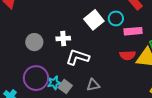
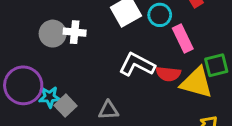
pink rectangle: (133, 31) -> (183, 39), turned 60
gray circle: (34, 42) -> (53, 34), moved
white L-shape: (78, 57) -> (137, 65), moved

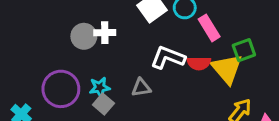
yellow triangle: (197, 83) -> (227, 69), turned 40
cyan star: (50, 97) -> (100, 87), moved
gray triangle: (108, 110) -> (141, 88), moved

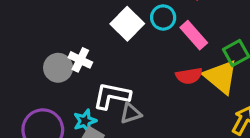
white cross: (105, 33) -> (80, 60), turned 36
white L-shape: (168, 58) -> (112, 96), moved

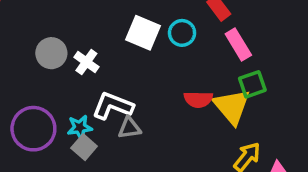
white square: (127, 24) -> (143, 33), turned -32
pink rectangle: (194, 35) -> (238, 45), moved
gray circle: (58, 68) -> (51, 53), moved

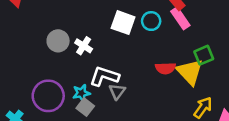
pink rectangle: (238, 45) -> (180, 18), moved
gray triangle: (129, 128) -> (117, 92), turned -42

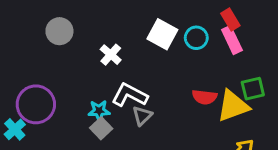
gray circle: (58, 41) -> (59, 31), moved
yellow triangle: (190, 72) -> (233, 106), turned 44
purple circle: (48, 96) -> (36, 104), moved

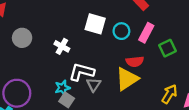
cyan circle: (196, 38) -> (121, 31), moved
pink rectangle: (232, 40) -> (146, 33), moved, turned 66
yellow triangle: (233, 106) -> (127, 79), moved

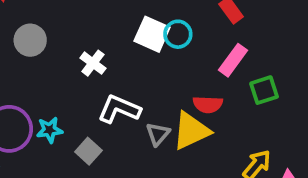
cyan circle: (121, 31) -> (178, 34), moved
gray triangle: (94, 85) -> (158, 134), moved
cyan star: (62, 88) -> (50, 130), moved

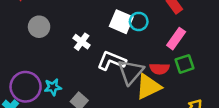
green square: (264, 90) -> (185, 64), moved
white L-shape: (119, 109) -> (111, 61), moved
gray triangle: (158, 134) -> (131, 72), moved, size x1.6

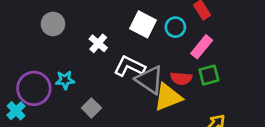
cyan circle: (139, 21) -> (175, 27), moved
gray triangle: (131, 72) -> (150, 80), turned -40
cyan star: (53, 87) -> (65, 80), moved

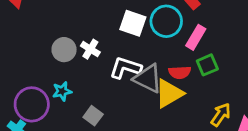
gray circle: (53, 24) -> (64, 50), moved
cyan circle: (175, 27) -> (166, 21), size x1.5

